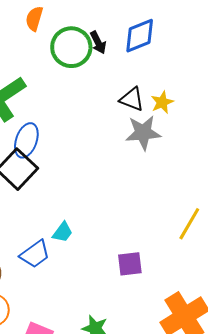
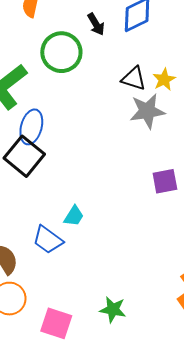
green circle: (71, 47) -> (61, 52), moved
blue trapezoid: (35, 254) -> (48, 240), turned 76
purple square: (130, 264) -> (165, 181), moved

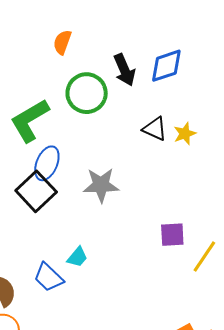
black arrow: (96, 24) -> (124, 70), size x1.4
gray star: (147, 111) -> (101, 185), moved

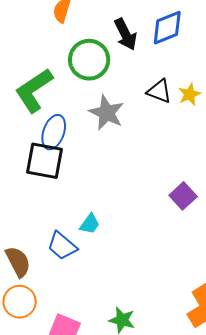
gray star: (101, 185) -> (107, 113), moved, turned 30
black square: (36, 191) -> (45, 161), turned -33
purple square: (172, 235) -> (183, 196), turned -36

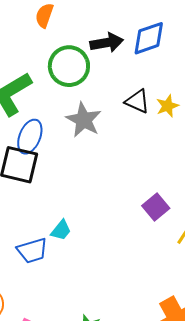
black arrow: (126, 34) -> (107, 43), turned -76
blue trapezoid: (62, 246) -> (32, 251), turned -60

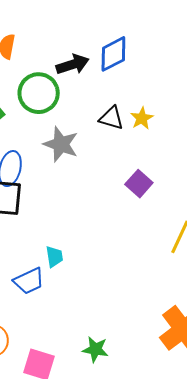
purple square: (156, 207) -> (139, 184), moved
cyan trapezoid: (61, 230) -> (54, 257), turned -40

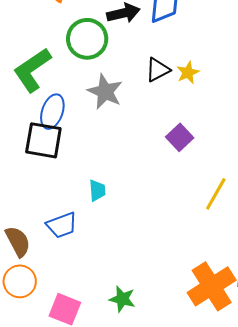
black triangle: (111, 118) -> (158, 70), turned -48
cyan trapezoid: (54, 257) -> (97, 190), moved

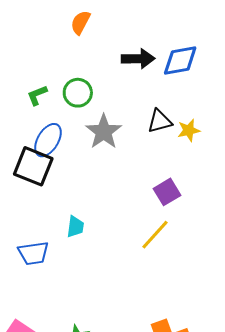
green circle: (87, 39) -> (78, 93), moved, size x0.7
green L-shape: (32, 70) -> (37, 95), size x0.5
yellow line: (216, 194) -> (155, 235), moved

